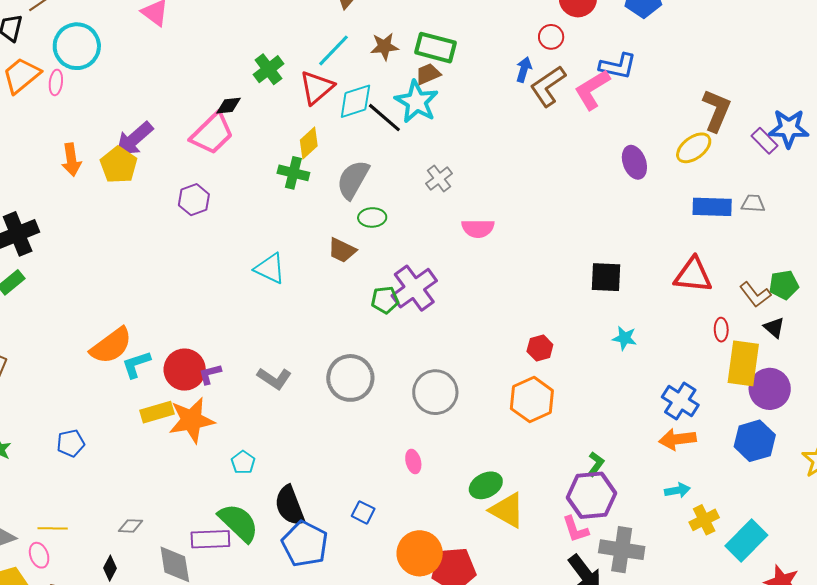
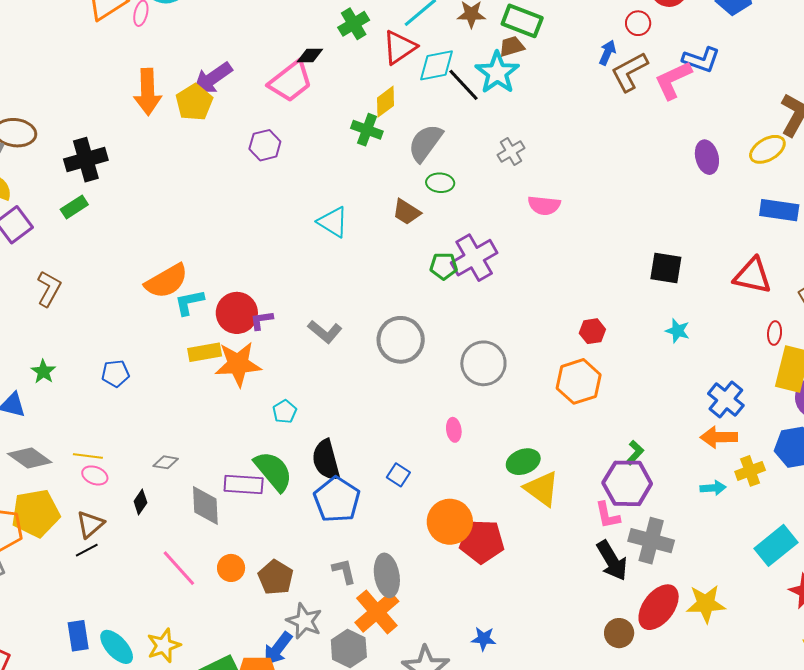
orange arrow: (71, 160) -> (148, 92), size x1.4
yellow cross: (704, 520) -> (750, 471), moved
pink ellipse: (39, 555) -> (95, 475), moved, turned -55

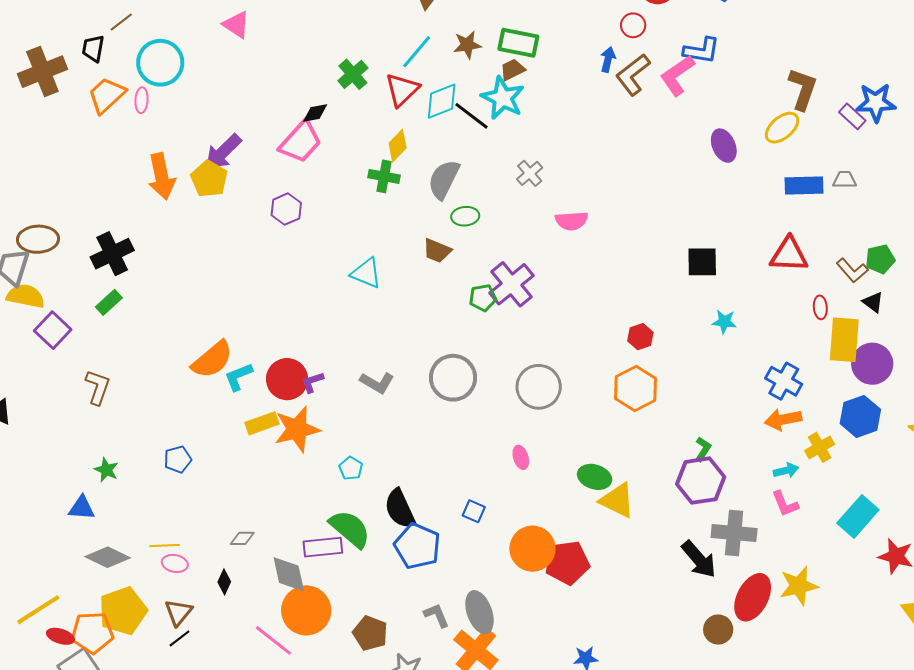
green ellipse: (523, 462) -> (595, 477), turned 48
pink L-shape: (607, 515) -> (785, 504), moved
orange circle: (231, 568) -> (306, 610), moved, size x1.8

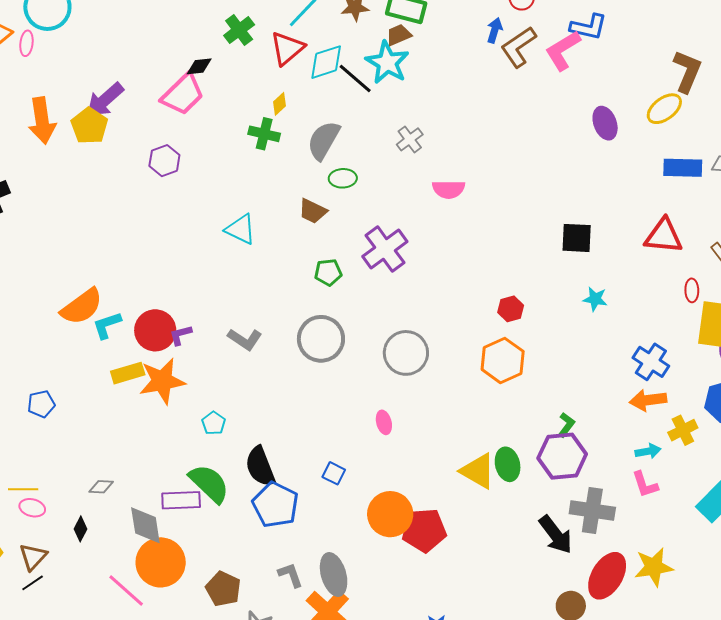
yellow diamond: (398, 146) -> (279, 104), size x0.7
green pentagon: (483, 298) -> (328, 272), moved
green ellipse: (595, 477) -> (508, 464), moved, turned 56

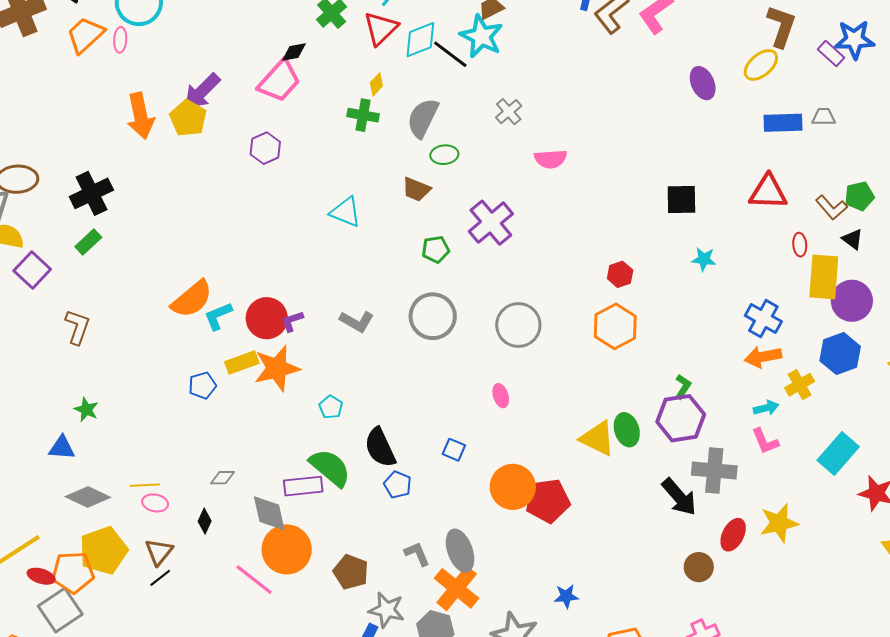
blue pentagon: (41, 404) -> (202, 385), moved
blue pentagon: (275, 505) -> (398, 485), size x0.6
red ellipse: (607, 576) -> (733, 535), size x0.7

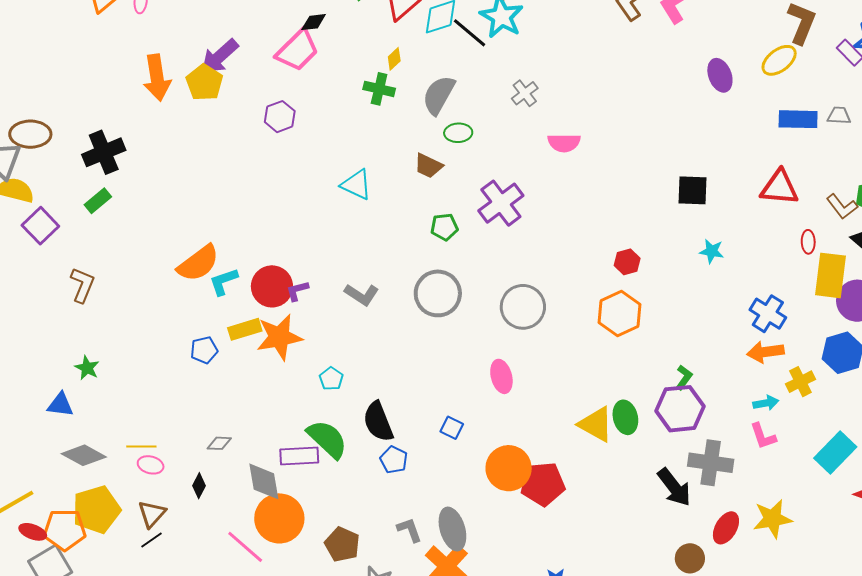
pink ellipse: (501, 396) -> (501, 376), size x1.4

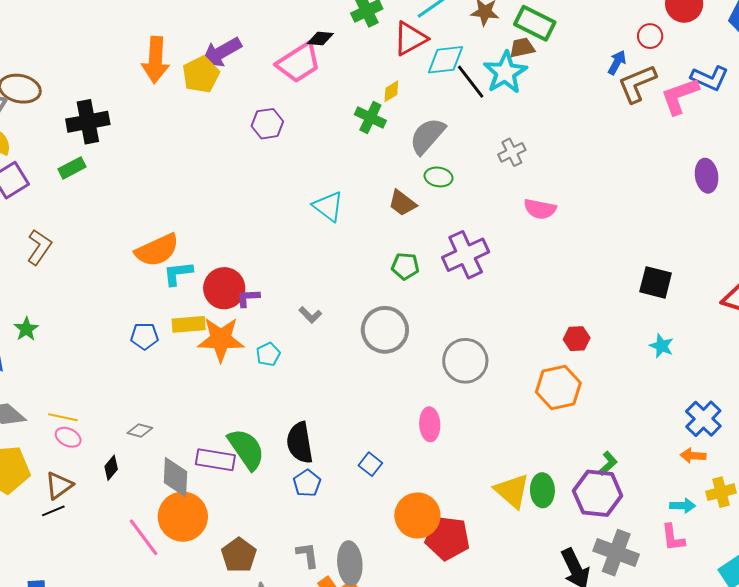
gray L-shape: (362, 295) -> (310, 315), size x0.7
orange arrow: (765, 352) -> (693, 456), size x0.7
cyan pentagon: (331, 379) -> (268, 354), moved

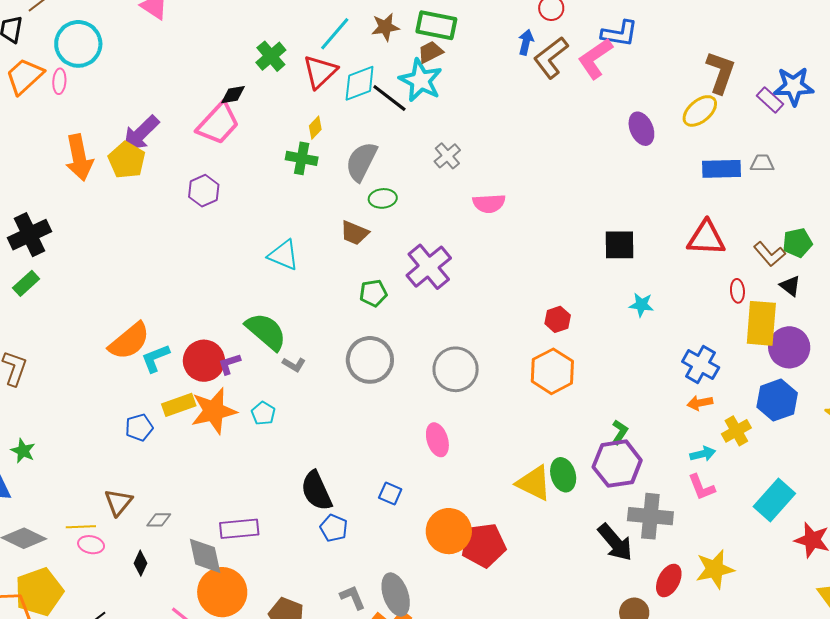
green semicircle: (246, 449) -> (266, 331), moved
brown triangle: (59, 485) -> (118, 502), moved

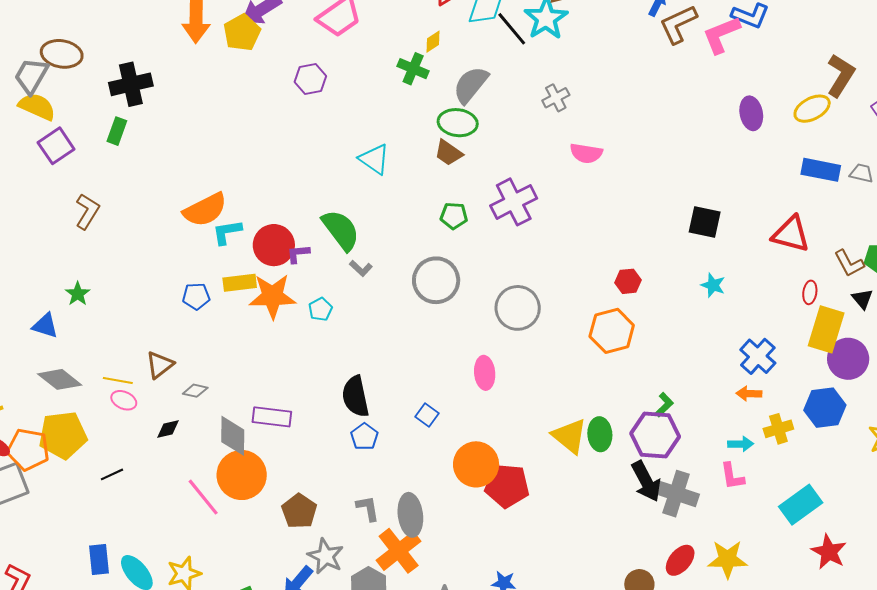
green ellipse: (383, 198) -> (458, 123), moved, size x1.4
green rectangle: (26, 283) -> (117, 131), turned -40
black arrow: (615, 542) -> (646, 481), moved
black diamond: (140, 563) -> (168, 429), turned 40

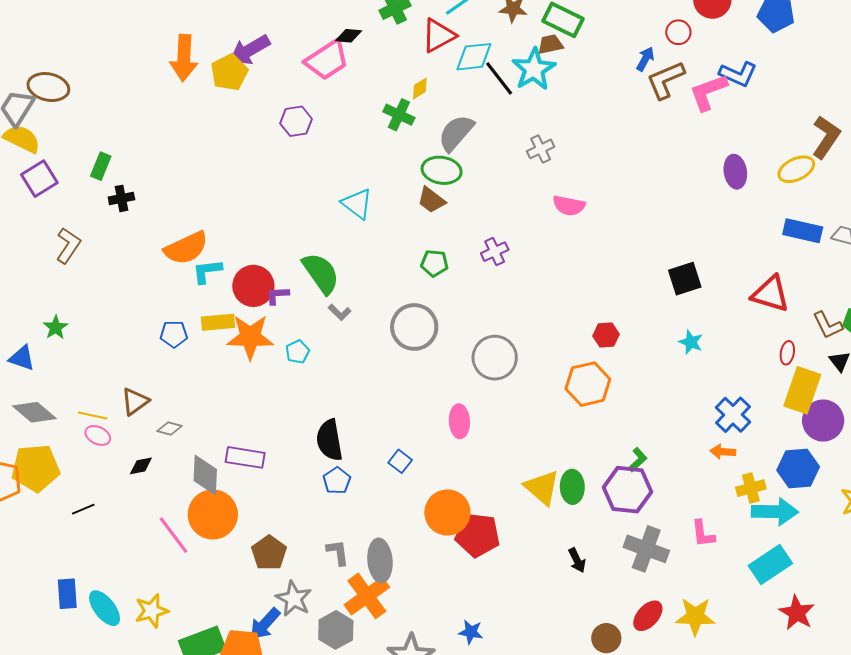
black cross: (131, 84) -> (121, 198), moved, size x0.6
purple cross: (514, 202) -> (495, 252), size x0.6
black square: (705, 222) -> (685, 279), turned -32
cyan arrow: (741, 444) -> (775, 512), moved, size x1.8
black arrow: (646, 481) -> (577, 560), moved, size x0.6

